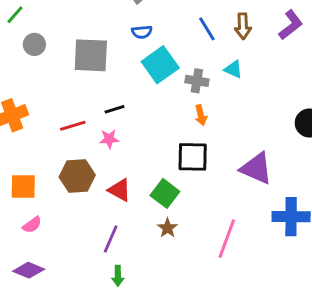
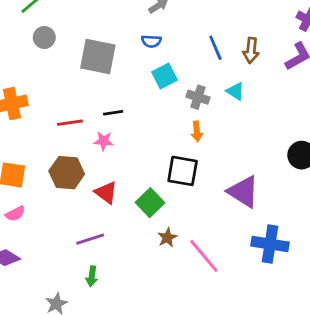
cyan square: (160, 65) -> (164, 76), size x0.7
brown star: (167, 228) -> (167, 238), moved
purple line: (111, 239) -> (90, 239), turned 40
pink line: (227, 239) -> (204, 256), turned -69

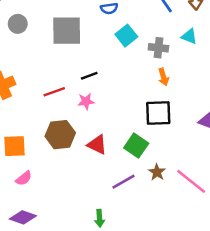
purple line: (90, 239) -> (123, 182), moved

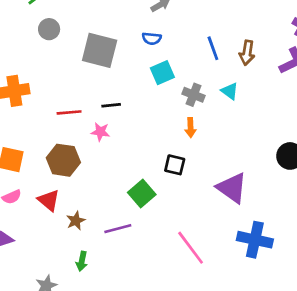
black square: (158, 113) -> (175, 165), size x0.7
red triangle: (97, 145) -> (49, 200), moved
brown star: (157, 172) -> (76, 221), moved

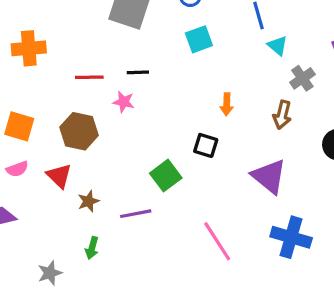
brown arrow: (247, 53) -> (282, 115), moved
cyan triangle: (230, 91) -> (278, 46), moved
gray cross: (193, 95) -> (302, 78), moved, turned 30

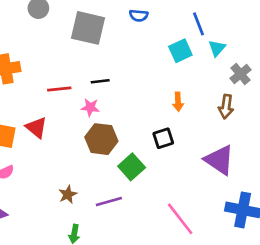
cyan square: (199, 39) -> (180, 51), moved
cyan triangle: (278, 46) -> (217, 48), turned 36
brown hexagon: (79, 131) -> (101, 139), moved
black square: (206, 145) -> (163, 138), turned -30
red triangle: (59, 176) -> (36, 128), moved

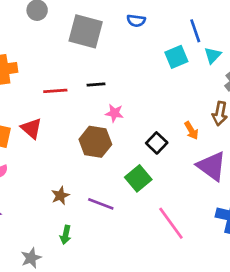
orange arrow: (178, 102) -> (191, 131), moved, turned -30
pink star: (90, 107) -> (114, 113), moved
black square: (163, 138) -> (157, 143), turned -30
green square: (132, 167) -> (138, 178), moved
purple line: (109, 201) -> (101, 204), turned 35

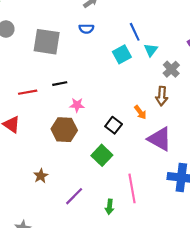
purple line: (101, 204) -> (74, 196), moved, turned -60
pink line: (171, 223) -> (132, 188), turned 32
green arrow: (66, 235) -> (110, 207), moved

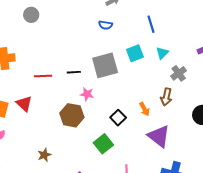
blue line: (135, 32) -> (151, 24), moved
gray square: (47, 42) -> (105, 65), moved, turned -32

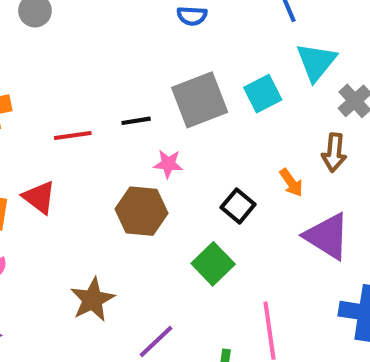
cyan square: (135, 53) -> (263, 94), moved
cyan triangle: (162, 53) -> (316, 62), size x1.5
brown star: (44, 155) -> (92, 300), size x1.5

